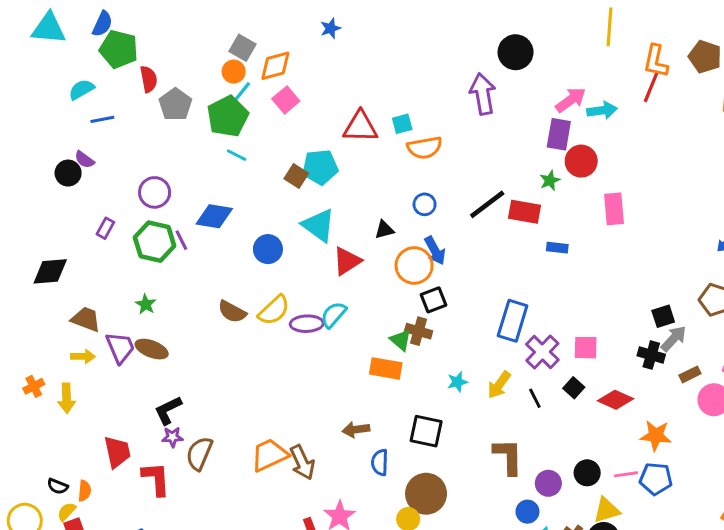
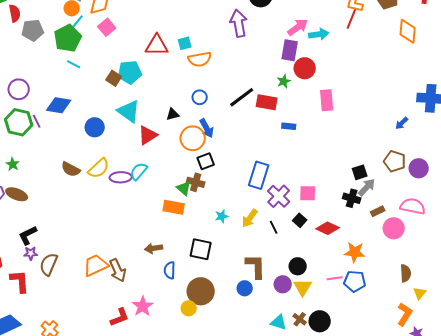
gray pentagon: (175, 104) -> (33, 30), turned 30
black circle: (587, 473) -> (298, 266), moved
yellow triangle: (607, 510) -> (303, 287), moved, turned -42
blue circle: (527, 512) -> (245, 288), moved

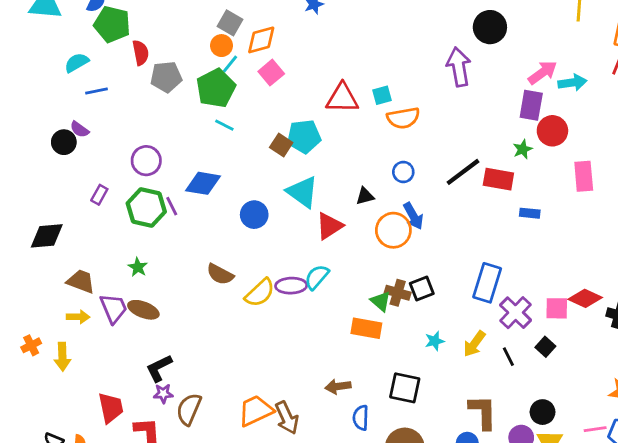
black square: (206, 161) -> (422, 288), moved
yellow semicircle: (99, 168) -> (260, 293), moved
red diamond: (328, 228) -> (585, 298), moved

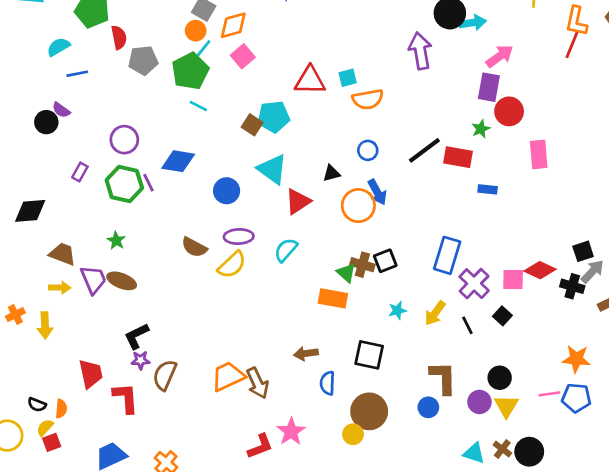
cyan arrow: (572, 82) -> (473, 23), moved
purple ellipse: (291, 286) -> (239, 236), moved

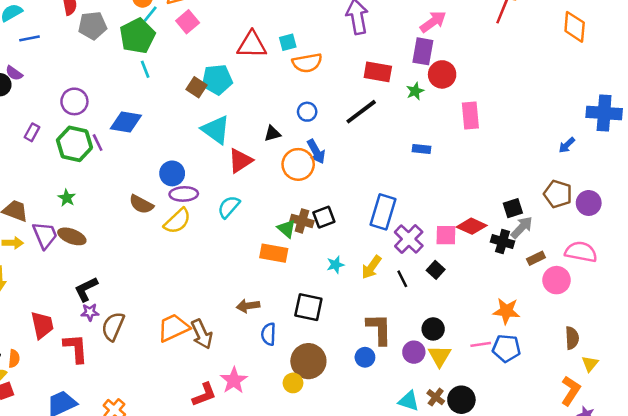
cyan line: (198, 106) -> (145, 69), turned 42
red rectangle: (458, 157) -> (378, 72), moved
blue circle: (227, 191) -> (172, 173), moved

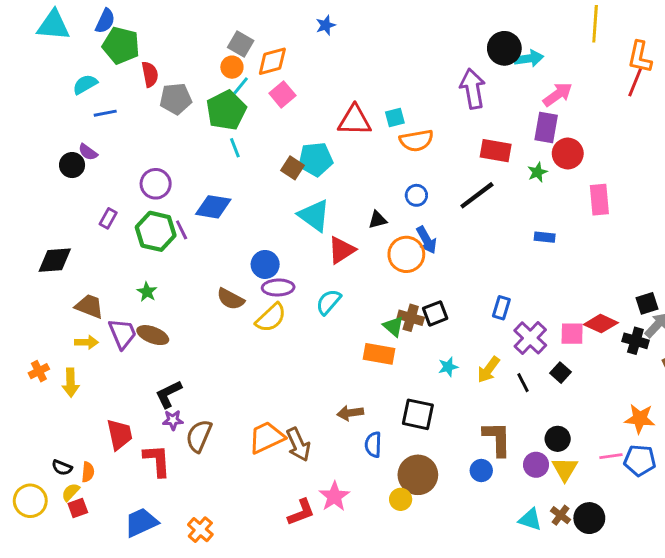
blue rectangle: (383, 212) -> (501, 308), size x0.6

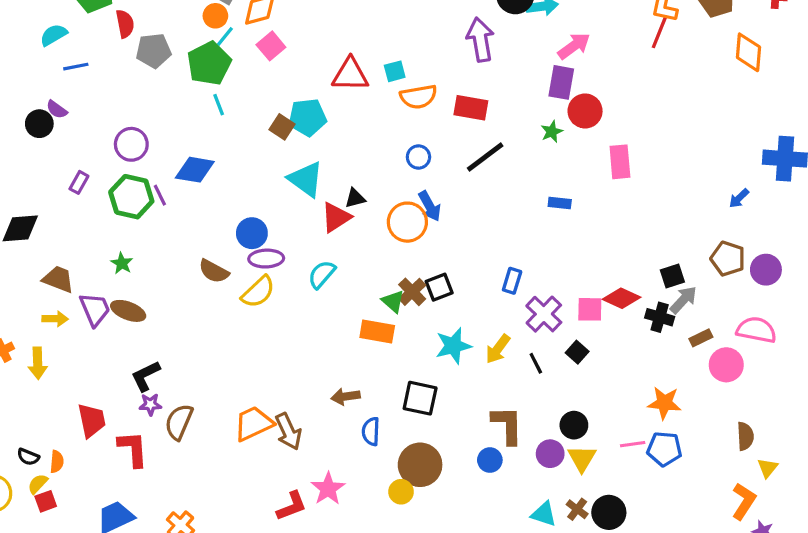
red rectangle: (496, 151) -> (471, 108), moved
black triangle: (378, 220) -> (355, 198), moved
brown cross: (411, 318) -> (412, 292), turned 30
cyan star: (448, 367) -> (453, 346), size x1.6

